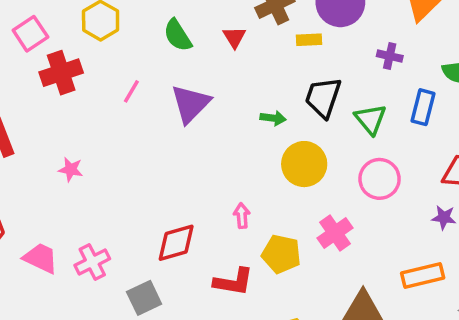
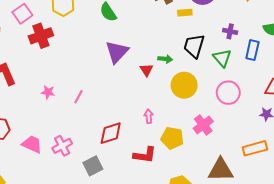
red triangle: (234, 37) -> (146, 70), moved
purple cross: (390, 56) -> (230, 31), moved
pink line: (131, 91) -> (78, 97), moved

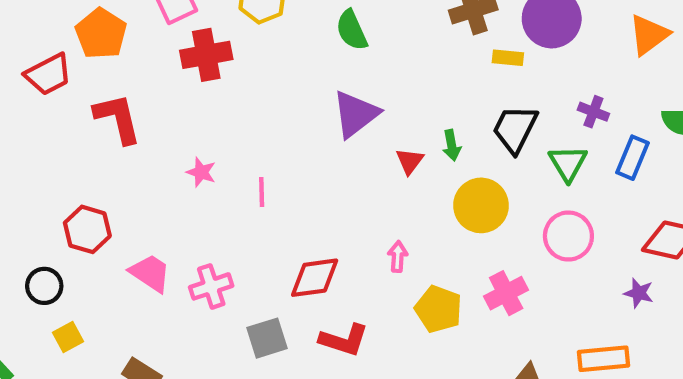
green arrow: (165, 59) -> (452, 145), turned 64
pink line: (78, 97) -> (262, 192), turned -40
red L-shape: (145, 155) -> (344, 340), moved

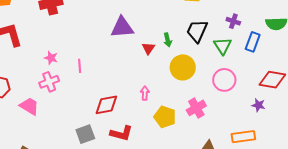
purple triangle: (356, 114) -> (122, 27), turned 35
pink cross: (211, 286) -> (49, 82), moved

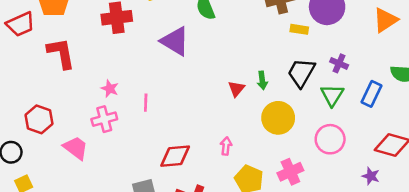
purple cross: (233, 21) -> (339, 63), moved
purple triangle: (122, 27) -> (175, 41), moved, turned 30

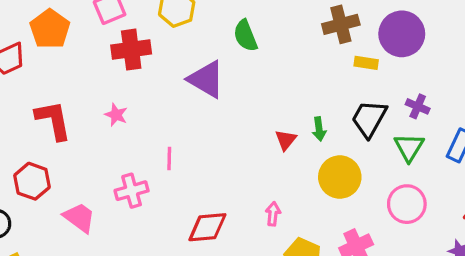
red L-shape: (61, 53) -> (53, 120), moved
pink star: (110, 89) -> (116, 115), moved
pink cross: (104, 119) -> (132, 191), moved

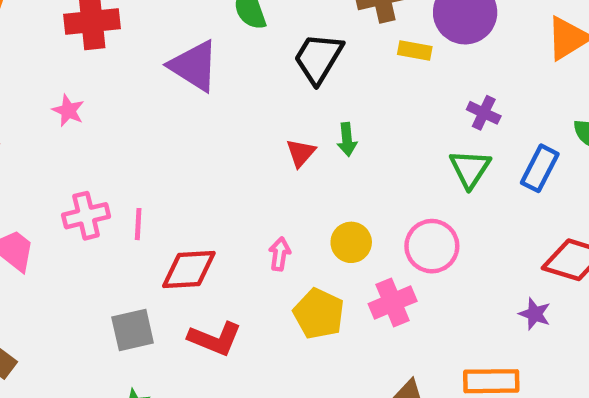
black trapezoid: (369, 119) -> (318, 58), moved
pink line: (169, 159) -> (138, 224), moved
yellow circle: (340, 177) -> (351, 242), moved, size x0.7
pink circle: (407, 204) -> (432, 246), moved

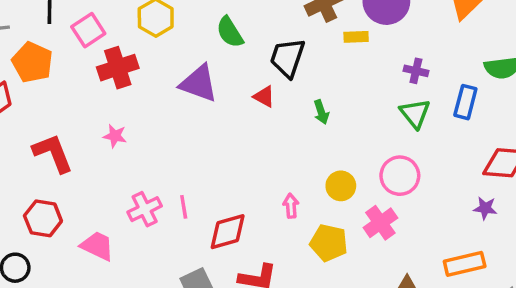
red triangle: (301, 153) -> (264, 97), moved, turned -30

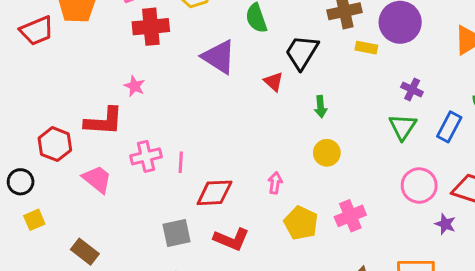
red L-shape: (53, 153) -> (104, 121), moved, turned 102
pink circle: (400, 176) -> (419, 185), moved
yellow circle: (341, 186) -> (327, 153), moved

